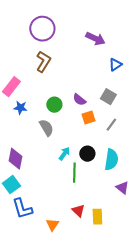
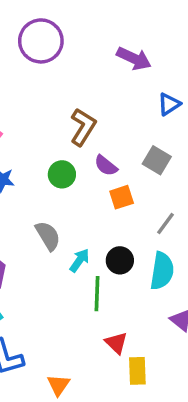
brown L-shape: (43, 62) -> (83, 127), moved
gray line: (111, 125) -> (165, 224), moved
gray semicircle: (46, 128) -> (48, 236), moved
red triangle: (78, 211) -> (116, 343), moved

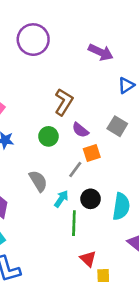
gray line: (165, 224) -> (75, 170), moved

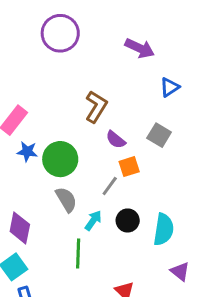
green circle: (48, 136) -> (60, 159), moved, size x1.5
green line: (74, 223) -> (78, 253), moved

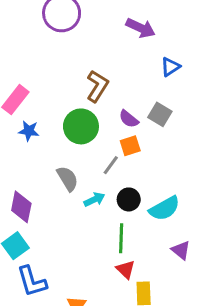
purple semicircle: (116, 140) -> (129, 119), moved
green circle: (60, 159) -> (81, 126), moved
cyan arrow: (93, 220) -> (94, 199), turned 30
cyan semicircle: (164, 229) -> (164, 208), turned 52
green line: (78, 253) -> (121, 238), moved

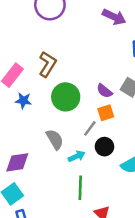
brown L-shape: (97, 86) -> (48, 64), moved
black circle: (129, 199) -> (104, 147), moved
purple diamond: (21, 207) -> (17, 162), turned 70
green line: (121, 238) -> (80, 188), moved

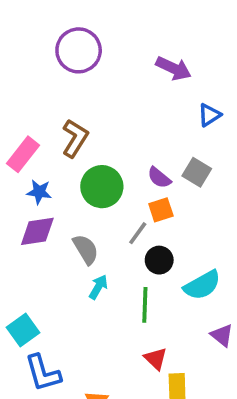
cyan arrow: (77, 156) -> (98, 287), moved, turned -35
purple diamond: (17, 162) -> (37, 231), moved
green line: (80, 188) -> (145, 305), moved

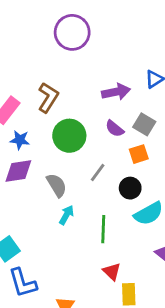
purple circle: (79, 50) -> (72, 32), moved
purple arrow: (174, 68) -> (116, 92), moved, turned -36
orange square: (161, 210) -> (139, 154), moved
black circle: (159, 260) -> (130, 188), moved

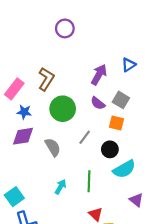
purple circle: (72, 32) -> (65, 28), size x0.7
purple arrow: (116, 92) -> (99, 75), turned -50
orange square: (139, 154) -> (116, 123), turned 32
cyan arrow: (66, 215) -> (60, 187), moved

